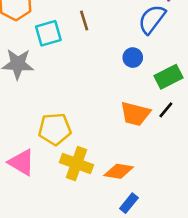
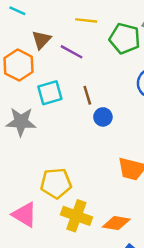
brown line: (84, 20) -> (87, 95), moved
blue circle: (133, 58) -> (103, 117), moved

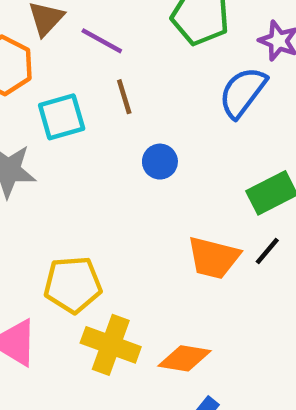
brown line: (87, 95) -> (124, 97), moved

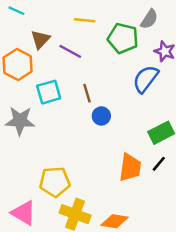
brown line: (124, 97) -> (87, 93), moved
orange trapezoid: (214, 258) -> (130, 167), turned -96

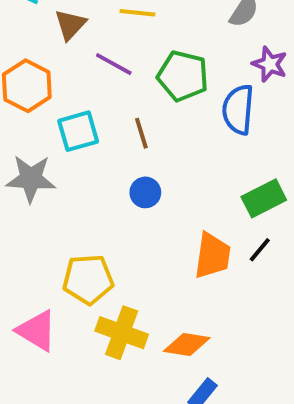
green pentagon: (123, 38) -> (183, 76), moved
brown triangle: (40, 39) -> (70, 25), moved
blue semicircle: (146, 79) -> (238, 110), turned -32
blue circle: (101, 116) -> (145, 192), moved

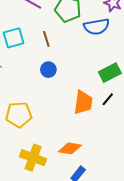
blue semicircle: (238, 110) -> (97, 27), turned -105
yellow cross: (122, 333) -> (33, 158), moved

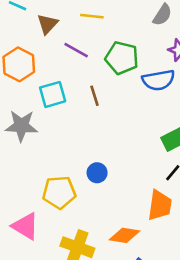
blue circle: (48, 70) -> (97, 173), moved
orange trapezoid: (83, 102) -> (160, 205), moved

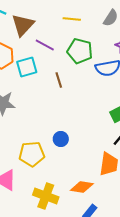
yellow line: (92, 16) -> (72, 19), moved
brown triangle: (47, 24) -> (23, 25), size x1.4
cyan square: (53, 94) -> (27, 67), moved

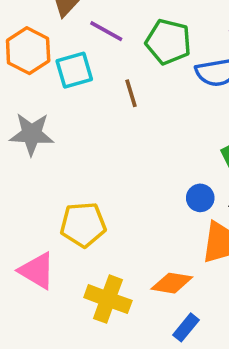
blue circle: (61, 139) -> (200, 198), moved

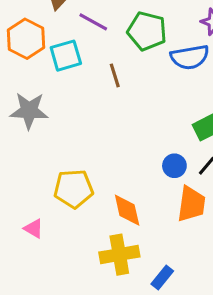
pink triangle: (37, 271) -> (34, 228), size x0.6
orange diamond: (172, 283) -> (127, 210), moved, turned 68
yellow cross: (108, 299) -> (119, 255), moved, turned -30

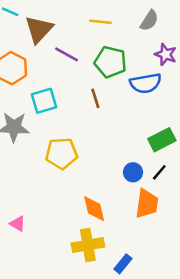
cyan square: (66, 56) -> (44, 101), moved
brown line: (115, 75) -> (95, 98), moved
yellow pentagon: (73, 189) -> (62, 153), moved

